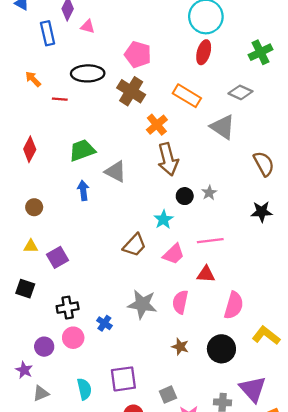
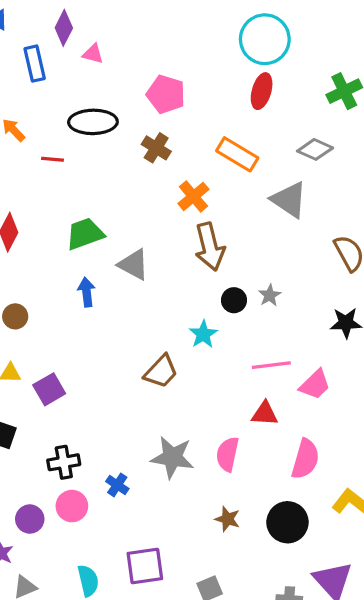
brown cross: (131, 91) -> (156, 148), size x0.7
pink trapezoid: (174, 254) -> (315, 384), moved

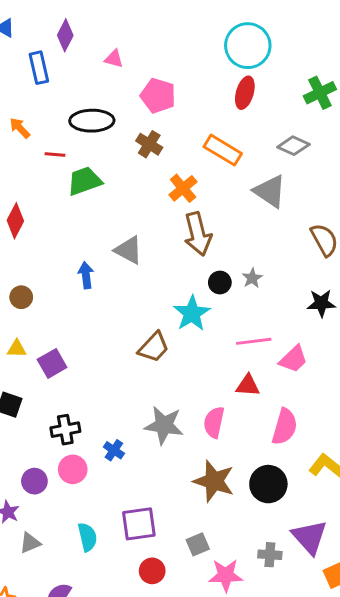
pink triangle: (93, 54) -> (114, 59), moved
green trapezoid: (85, 234) -> (84, 181), moved
cyan star: (203, 334) -> (192, 313), size x1.4
brown star: (228, 519) -> (214, 481), size x1.8

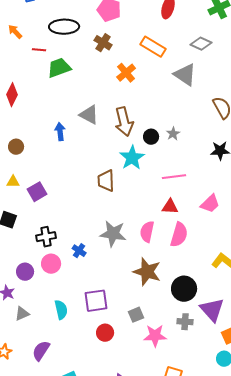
brown arrow: (198, 234) -> (124, 122), moved
brown trapezoid: (154, 347) -> (106, 181), turned 135
pink trapezoid: (293, 359) -> (210, 204), moved
pink semicircle: (285, 427) -> (179, 235), moved
black circle: (268, 484) -> (184, 289), moved

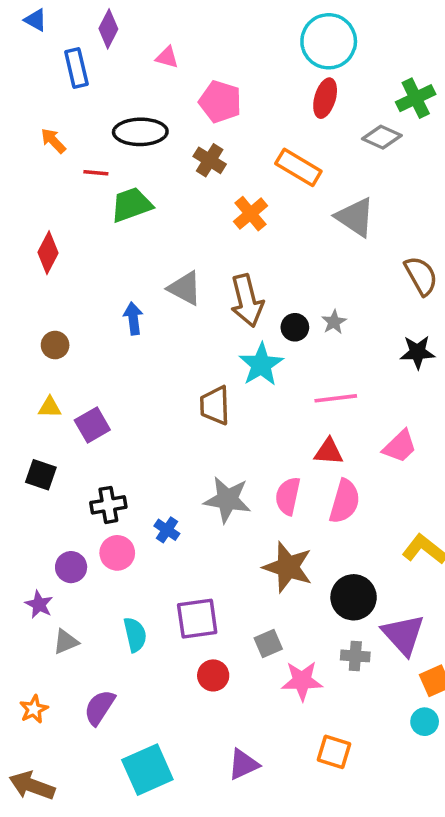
gray diamond: (201, 44) -> (382, 137), moved

